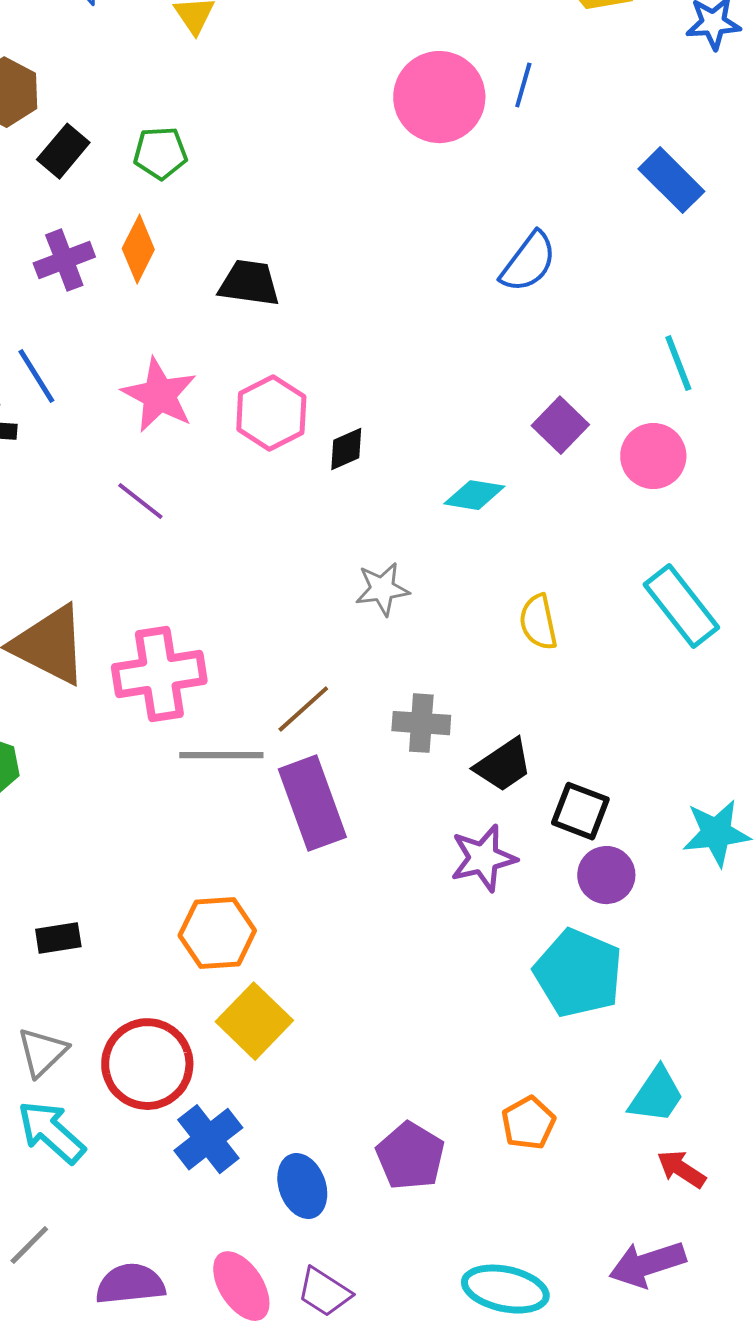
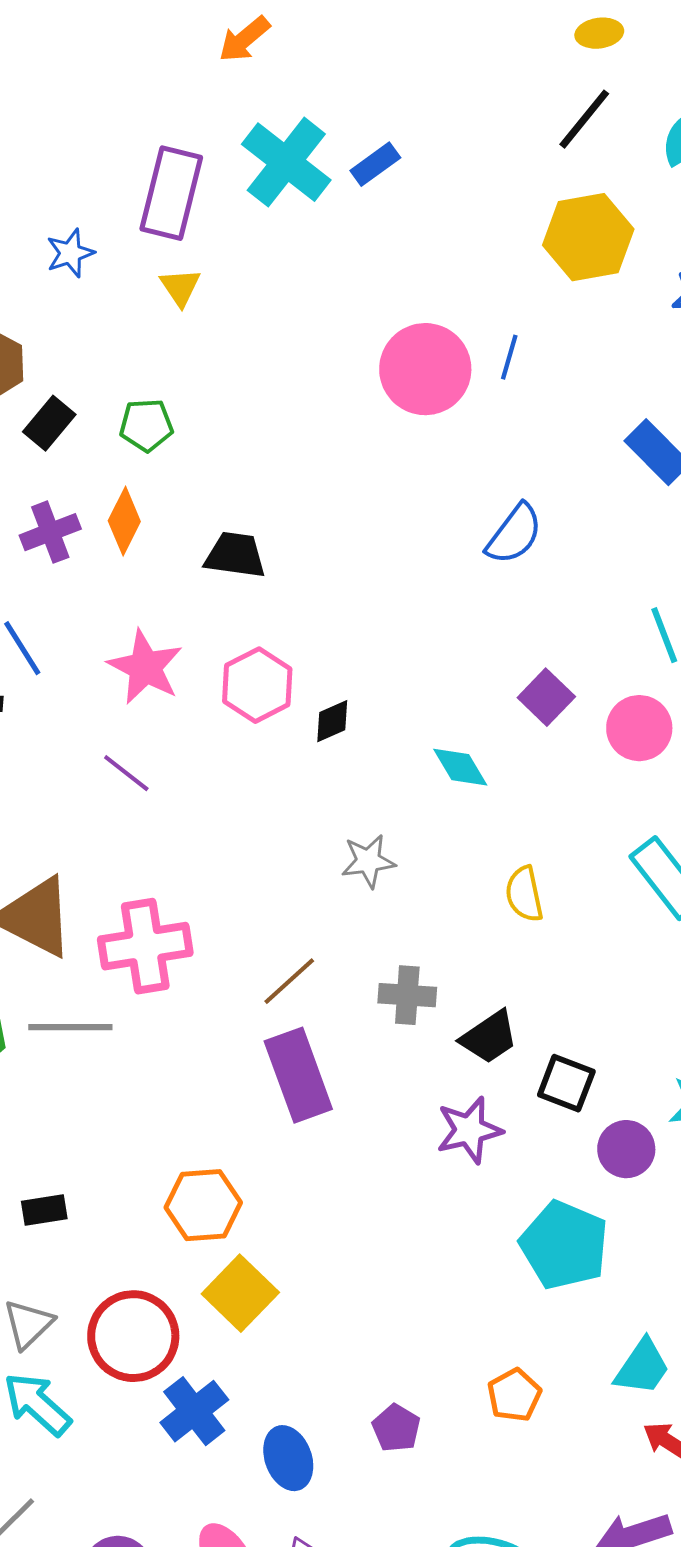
cyan diamond: (474, 495) -> (460, 767), turned 50
gray line: (221, 755) -> (70, 1027), moved
purple circle: (606, 875) -> (626, 1149), moved
purple pentagon: (410, 1156) -> (396, 1428), size x0.7

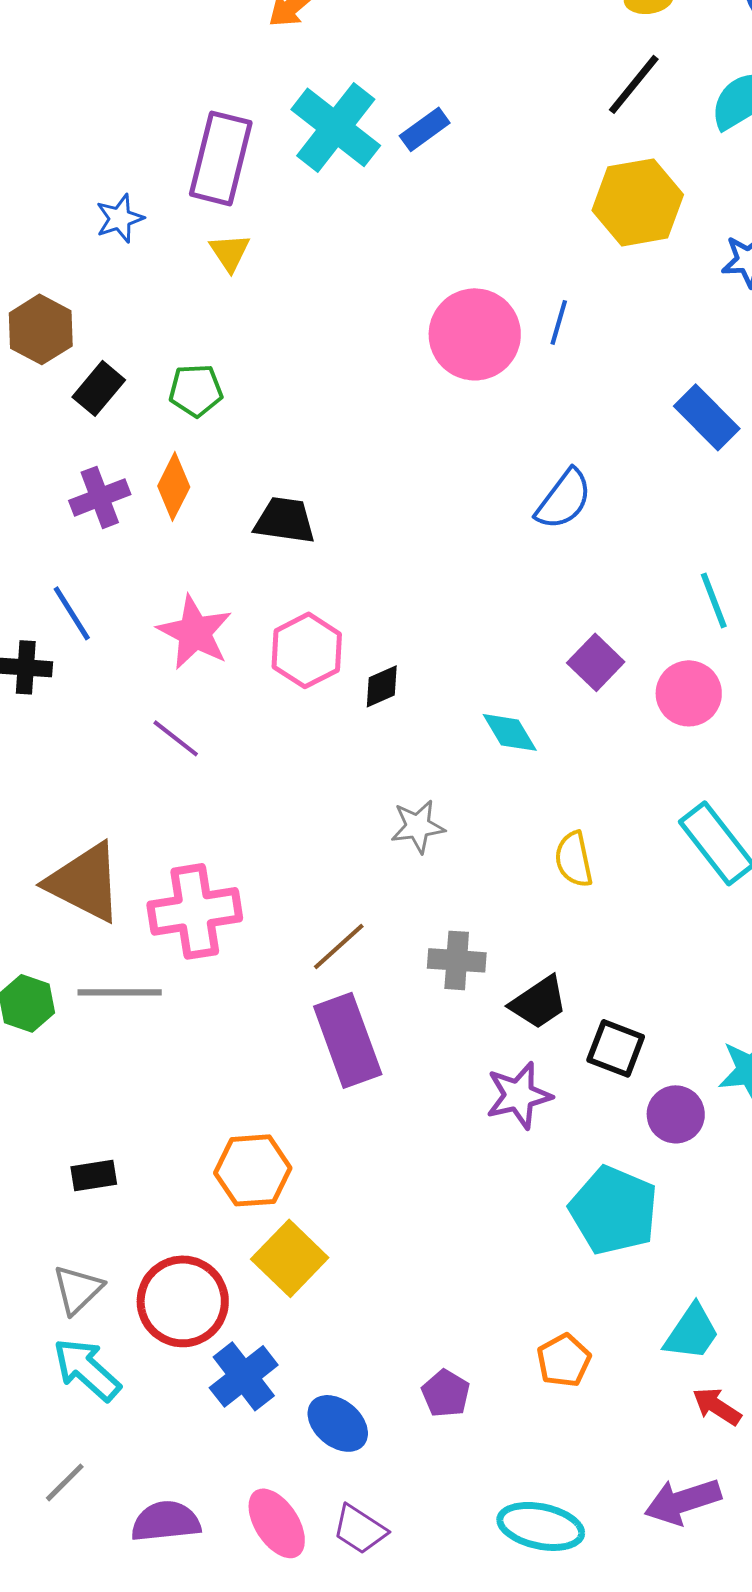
blue ellipse: (288, 1458) -> (338, 1423), turned -30

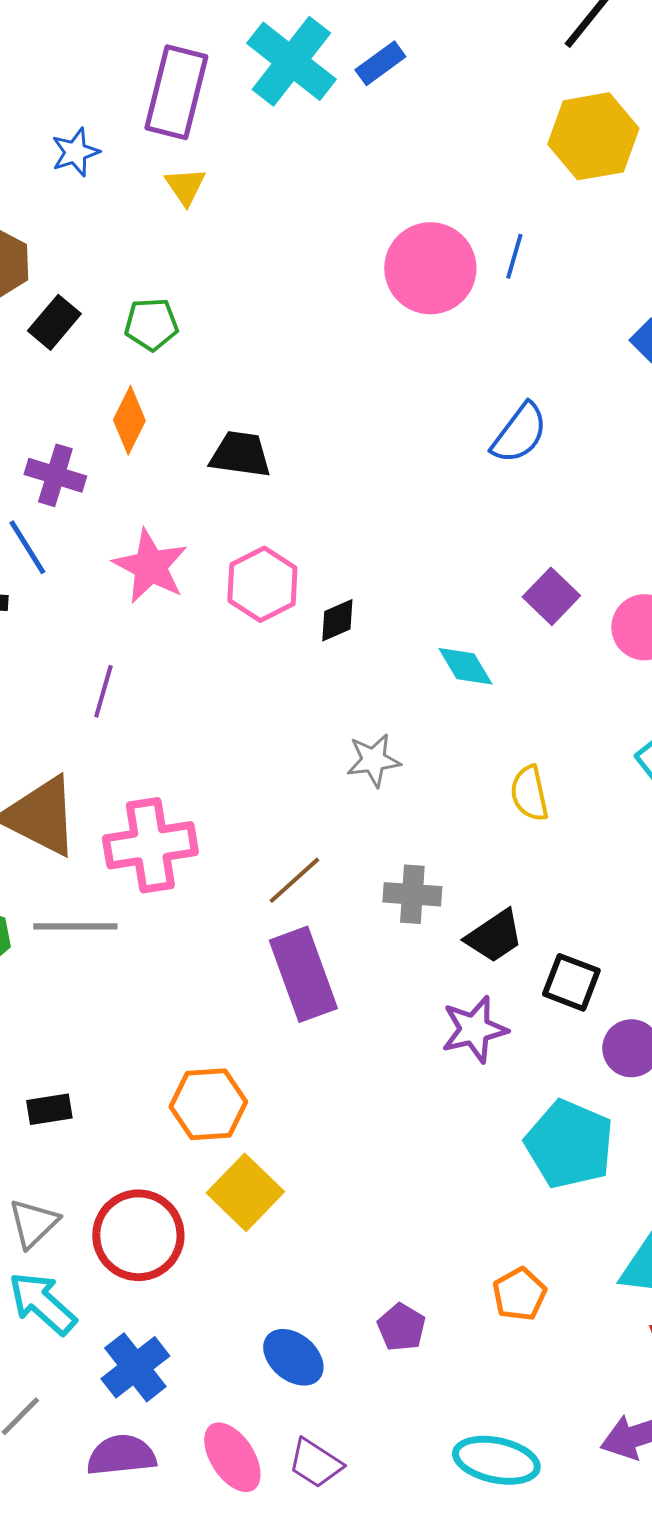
purple cross: (100, 497) -> (55, 475), moved, turned 38
purple line: (176, 738) -> (103, 691), moved, turned 68
blue cross: (244, 1376) -> (135, 1367), moved

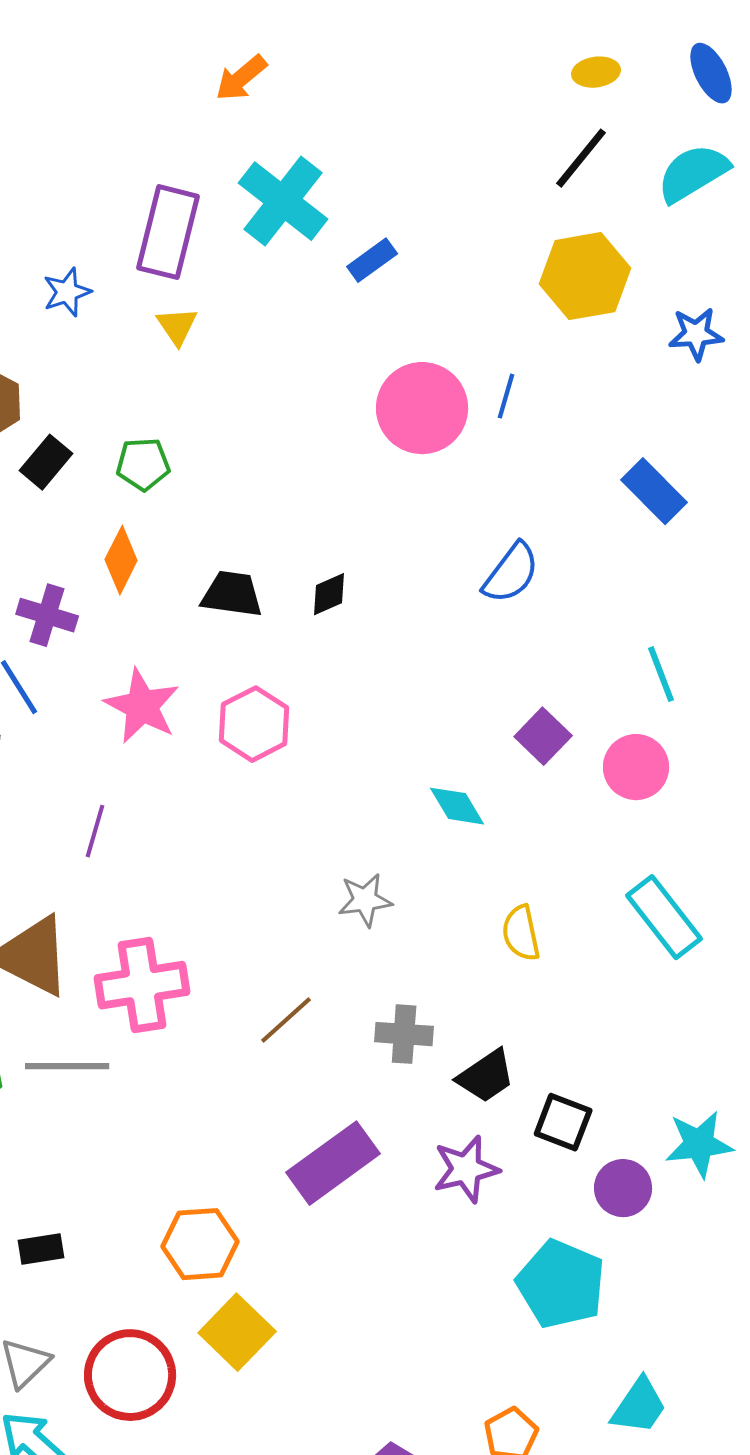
blue rectangle: (380, 63) -> (372, 260), moved
black diamond: (337, 620) -> (329, 594), moved
purple rectangle: (303, 974) -> (333, 1163), moved, turned 74

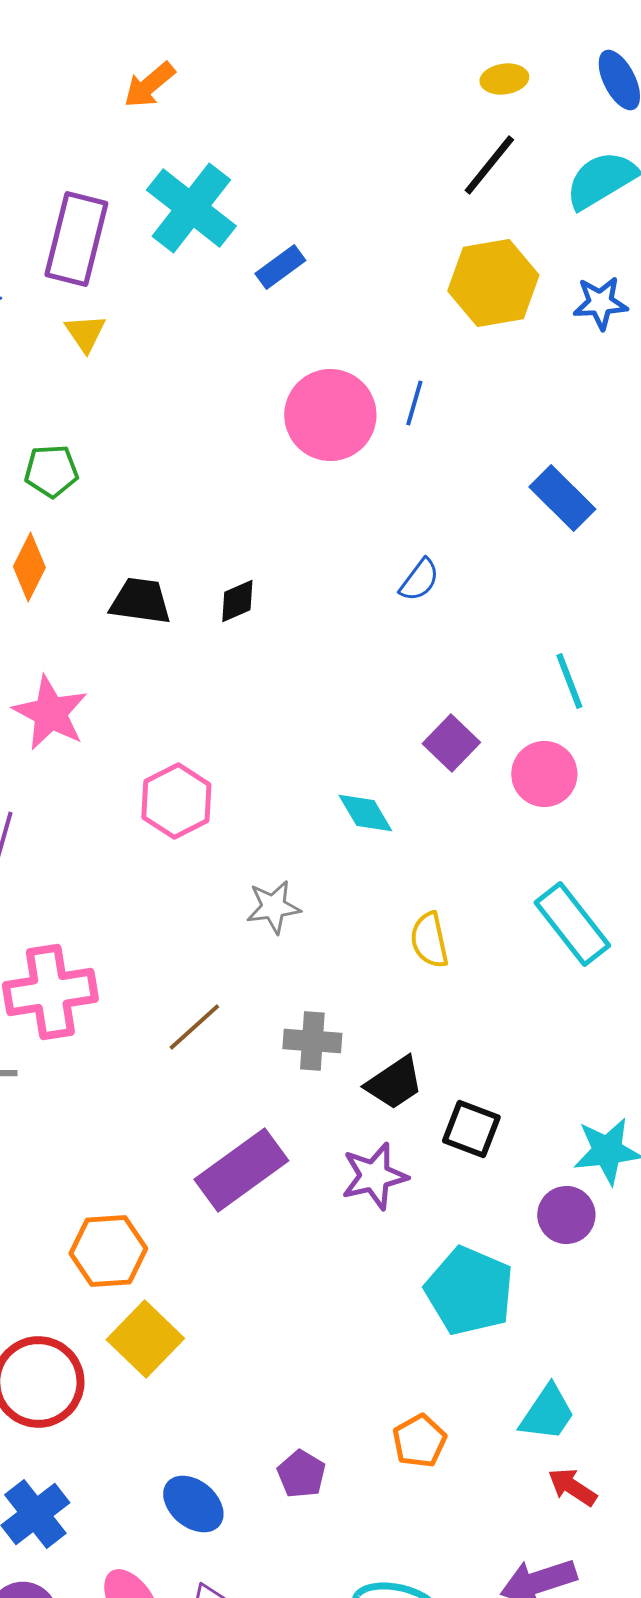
blue star: (696, 334) -> (600, 303), moved
blue semicircle: (511, 573) -> (419, 580), size x0.7
pink hexagon: (254, 724) -> (176, 801), moved
purple circle: (623, 1188) -> (566, 1215), moved

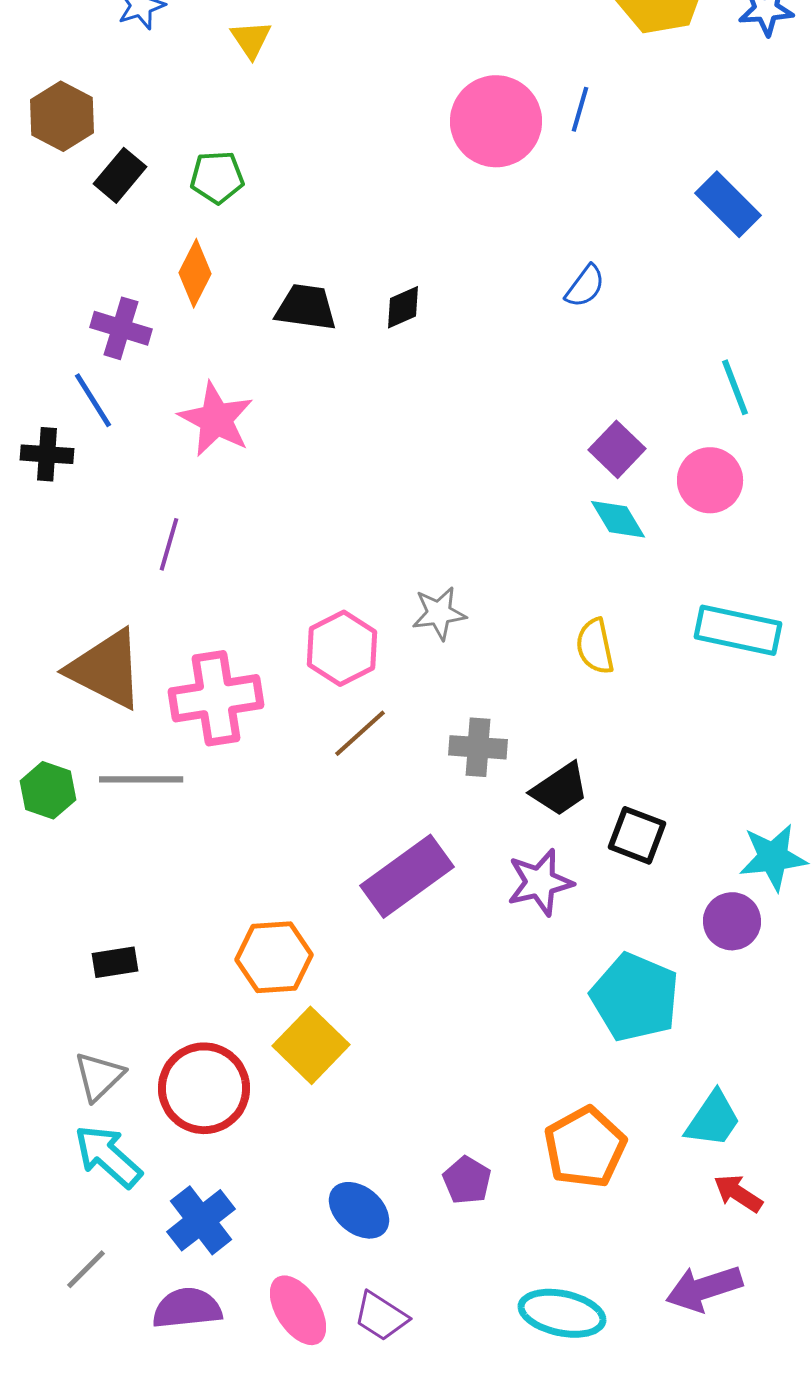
pink hexagon: (176, 801) -> (342, 648), moved
cyan diamond: (365, 813) -> (618, 519), moved
cyan rectangle: (572, 924) -> (738, 630), turned -40
orange pentagon: (419, 1441) -> (585, 1147), size x1.5

